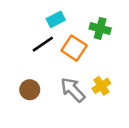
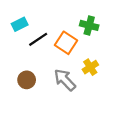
cyan rectangle: (56, 19) -> (20, 24), moved
yellow cross: (101, 86) -> (90, 67), moved

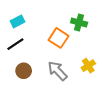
black line: (38, 39) -> (15, 44), moved
yellow cross: (90, 67) -> (88, 66), moved

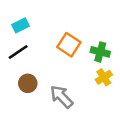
green cross: (79, 23) -> (100, 52), moved
gray arrow: (57, 71) -> (62, 97), moved

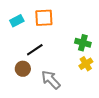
orange square: (69, 45) -> (44, 18), moved, turned -36
black line: (18, 52) -> (35, 50), moved

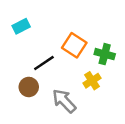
orange square: (44, 18) -> (74, 45), moved, turned 36
yellow cross: (86, 64) -> (92, 81), moved

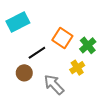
cyan rectangle: (21, 26) -> (18, 22), size x1.5
green cross: (105, 54) -> (88, 45), turned 35

